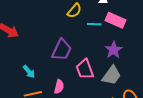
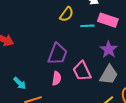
cyan arrow: (29, 72) -> (20, 83), moved
pink semicircle: (59, 87) -> (57, 78), moved

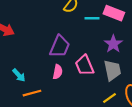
gray trapezoid: (109, 75) -> (112, 70), turned -45

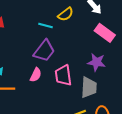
cyan line: (92, 18) -> (46, 26), moved
purple star: (113, 44) -> (96, 62), turned 30

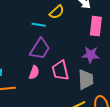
pink rectangle: (105, 33) -> (96, 26), turned 66

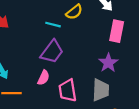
purple star: (91, 55) -> (108, 63), turned 30
pink trapezoid: (60, 70) -> (68, 91), moved

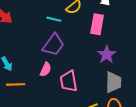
pink rectangle: (117, 31) -> (97, 24), moved
gray trapezoid: (101, 90) -> (113, 82), moved

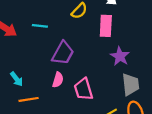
cyan line: (54, 19) -> (40, 26), moved

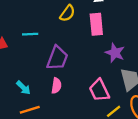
cyan arrow: (17, 79) -> (23, 88), moved
pink trapezoid: (83, 89) -> (99, 90), moved

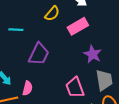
pink rectangle: (96, 24) -> (78, 26), turned 60
pink semicircle: (56, 86) -> (27, 88), moved

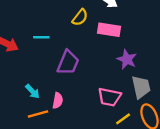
pink rectangle: (78, 26) -> (109, 30), turned 42
pink trapezoid: (75, 88) -> (109, 97), turned -55

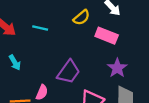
purple trapezoid: (68, 63) -> (69, 72), moved
cyan arrow: (32, 91) -> (15, 63), moved

